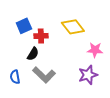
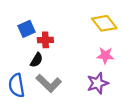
yellow diamond: (73, 27) -> (104, 23), moved
blue semicircle: (15, 77) -> (17, 85), size x1.5

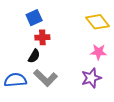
blue square: (27, 29) -> (34, 18), moved
blue semicircle: (17, 85) -> (15, 80), turned 95

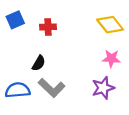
blue square: (34, 18) -> (15, 20), moved
red cross: (42, 37) -> (48, 27), moved

